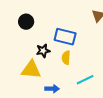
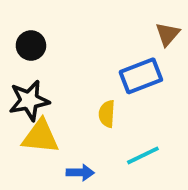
blue rectangle: (65, 37) -> (141, 76), moved, turned -35
black star: (43, 51) -> (29, 100), moved, size x1.5

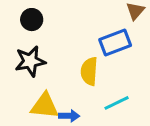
yellow semicircle: (107, 114) -> (89, 71), size x1.4
yellow triangle: (40, 137) -> (45, 106), moved

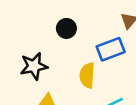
black circle: (32, 20) -> (66, 28), moved

